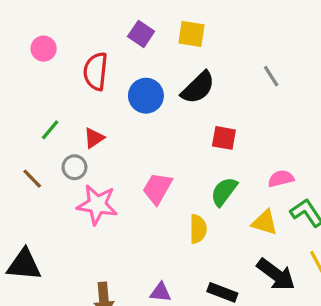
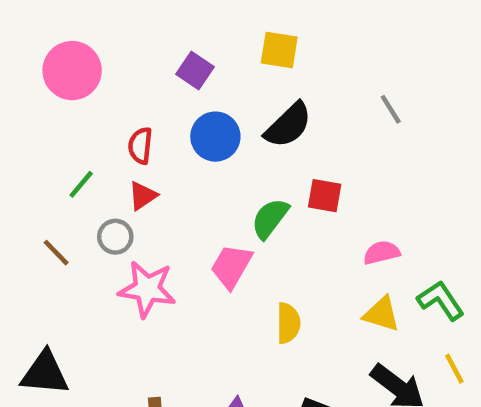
purple square: (141, 34) -> (195, 71), moved
pink circle: (44, 49) -> (72, 71), size x1.6
red semicircle: (96, 71) -> (140, 146), moved, size x0.7
pink semicircle: (281, 179) -> (382, 253), moved
green semicircle: (224, 192) -> (270, 218), moved

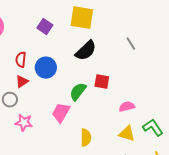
yellow square: (279, 50) -> (82, 18), size x1.4
blue circle: (215, 137) -> (46, 68), moved
pink star: (147, 289) -> (24, 123), size x0.7

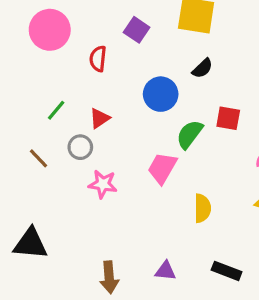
black semicircle: (86, 51) -> (202, 68), size x0.6
red semicircle: (21, 60) -> (98, 59), moved
blue circle: (46, 68) -> (161, 94), moved

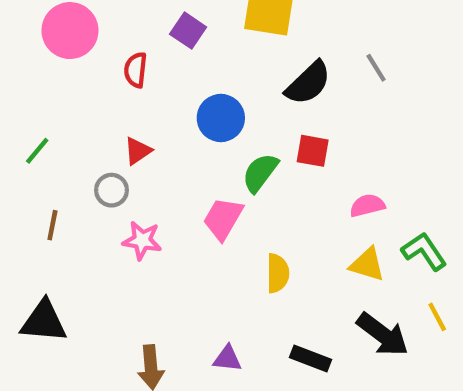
black semicircle: (202, 68) -> (308, 83), moved, size x1.6
green line: (56, 110) -> (37, 151), moved
brown line: (38, 158) -> (52, 225), moved, turned 55

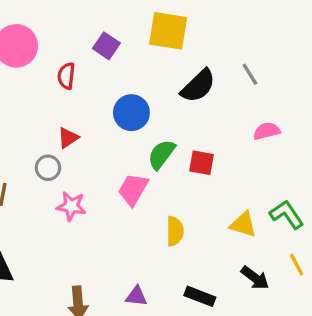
red square: (313, 151) -> (202, 163), moved
pink semicircle: (367, 205) -> (267, 131), moved
black arrow: (383, 334) -> (255, 278), size x0.7

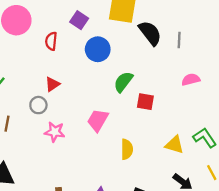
gray line: (250, 74) -> (179, 40), turned 35
black semicircle: (198, 86) -> (150, 33), moved, turned -84
blue circle: (131, 113) -> (98, 49), moved
green semicircle: (161, 154) -> (123, 82), moved

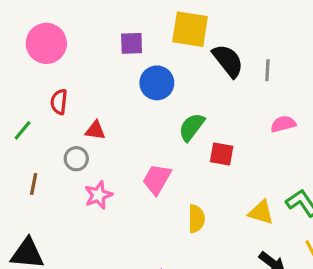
purple square: (79, 20) -> (132, 43), turned -36
red semicircle: (51, 41) -> (59, 102), moved
red triangle: (52, 84) -> (95, 130), turned 42
pink star: (55, 132) -> (98, 195), turned -30

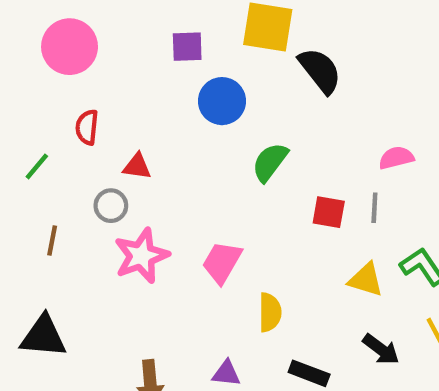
gray line: (267, 70) -> (374, 208), moved
red square: (222, 154) -> (329, 212), moved
pink trapezoid: (157, 179) -> (222, 262), moved
pink star: (98, 195) -> (141, 256), size x1.4
yellow semicircle: (196, 219) -> (270, 312), moved

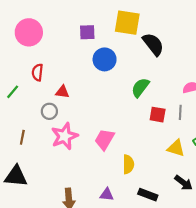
green semicircle: (270, 162) -> (140, 88), moved
brown line: (52, 240) -> (22, 137), moved

